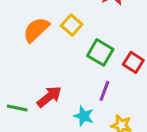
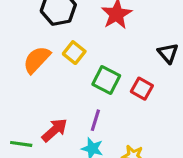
purple line: (104, 91) -> (95, 120), moved

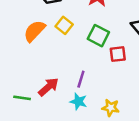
green square: (106, 80) -> (98, 36), moved
red square: (142, 89) -> (118, 54), turned -36

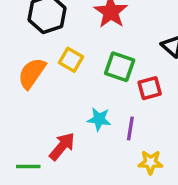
purple line: (81, 79) -> (130, 128), moved
cyan star: (78, 102) -> (99, 119), moved

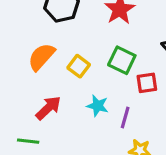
yellow square: (71, 60) -> (79, 66), moved
red arrow: (62, 146) -> (48, 108), moved

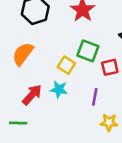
yellow square: (79, 66) -> (66, 65), moved
cyan star: (98, 106) -> (59, 89), moved

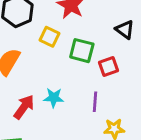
yellow square: (66, 65) -> (50, 37), moved

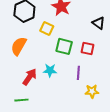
green square: (82, 51) -> (64, 46), moved
red square: (109, 67) -> (88, 49), turned 32

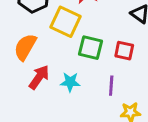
yellow square: (47, 28) -> (66, 22), size x1.5
red arrow: (30, 77) -> (39, 77), moved

